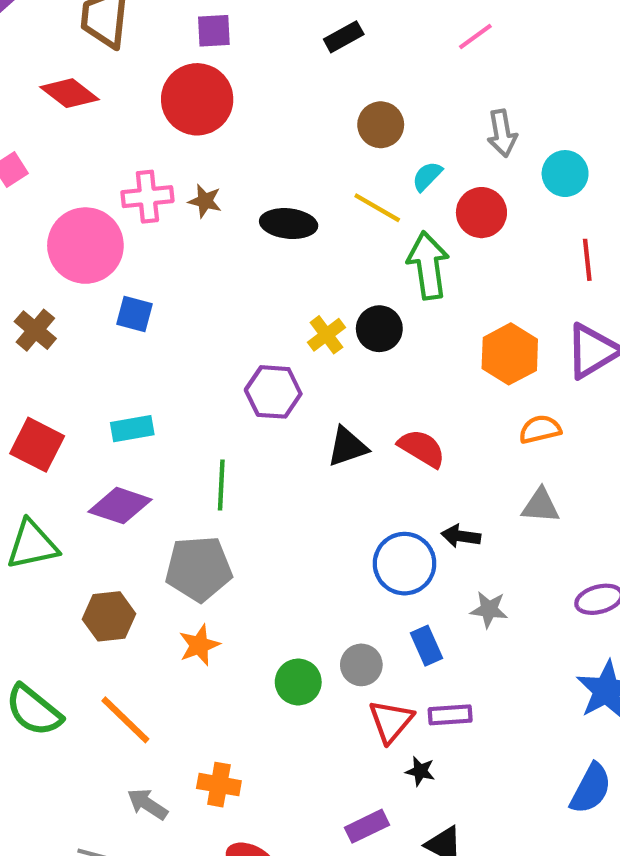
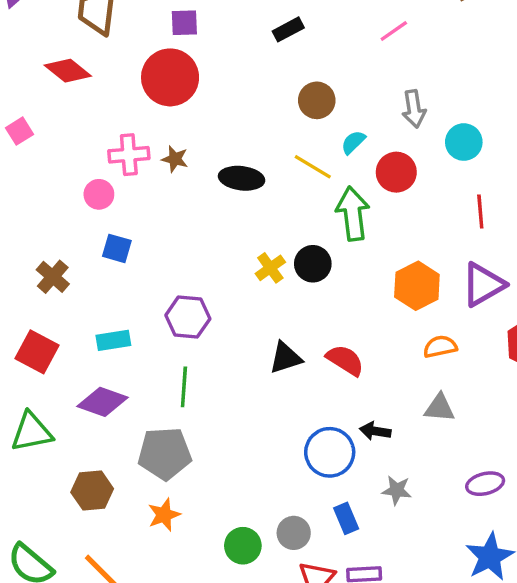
pink circle: (85, 246) -> (99, 194), moved, size x0.5
brown cross: (35, 330) -> (53, 277), moved
purple hexagon: (273, 392) -> (188, 317), moved

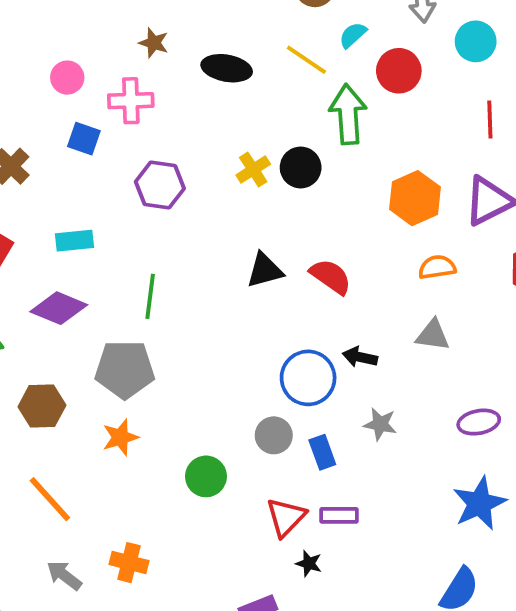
pink cross: (129, 155) -> (131, 101), moved
purple hexagon: (188, 317) -> (160, 185), moved
gray circle: (294, 533) -> (274, 435), moved

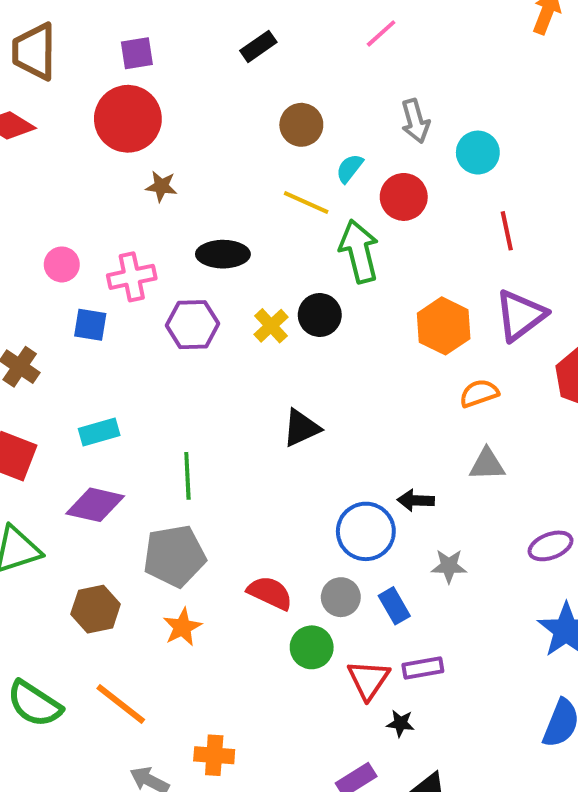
brown star: (154, 43) -> (161, 186), moved
black ellipse: (227, 68) -> (223, 254), moved
purple hexagon: (160, 185) -> (193, 325), moved
red semicircle: (331, 277) -> (270, 593), moved
green circle: (206, 476) -> (312, 647), moved

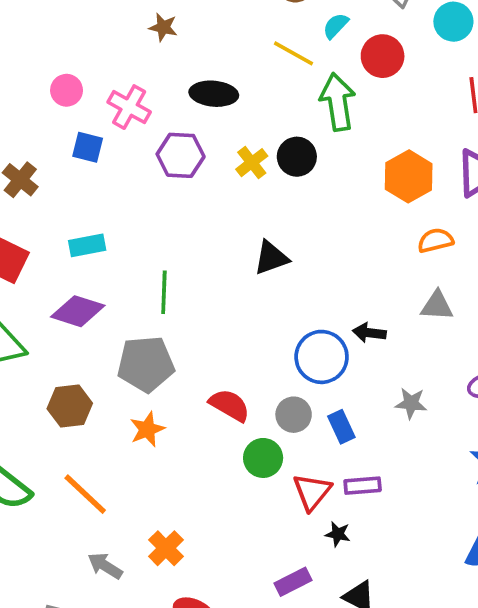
pink cross: (132, 277) -> (129, 107), turned 36
gray star: (449, 566) -> (411, 403), moved
orange cross: (214, 755) -> (166, 548), turned 36

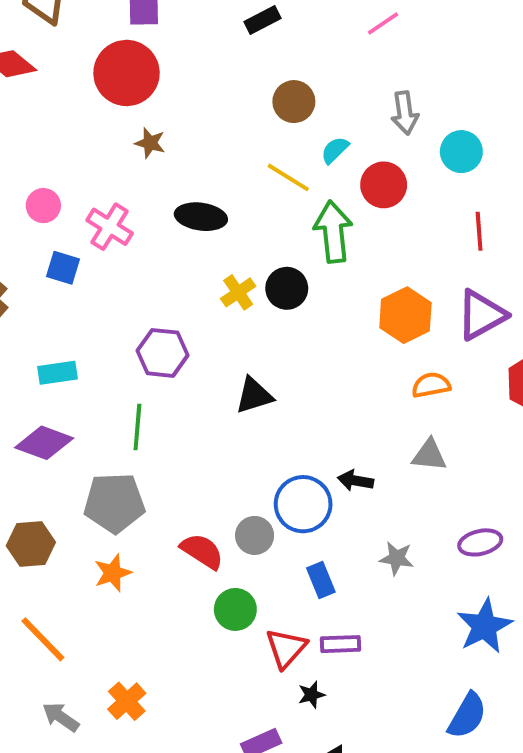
purple hexagon: (181, 155) -> (162, 353), moved
gray circle: (294, 415) -> (255, 535), moved
black star: (338, 534) -> (312, 695), turned -30

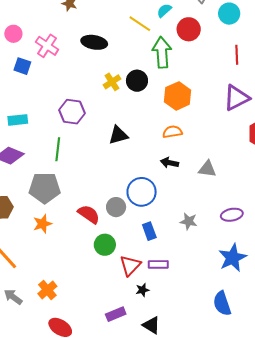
orange hexagon: (405, 315) -> (178, 96), moved
orange semicircle: (431, 385) -> (172, 132), moved
black arrow: (355, 481) -> (169, 163), moved
blue semicircle: (467, 716) -> (222, 303), turned 130

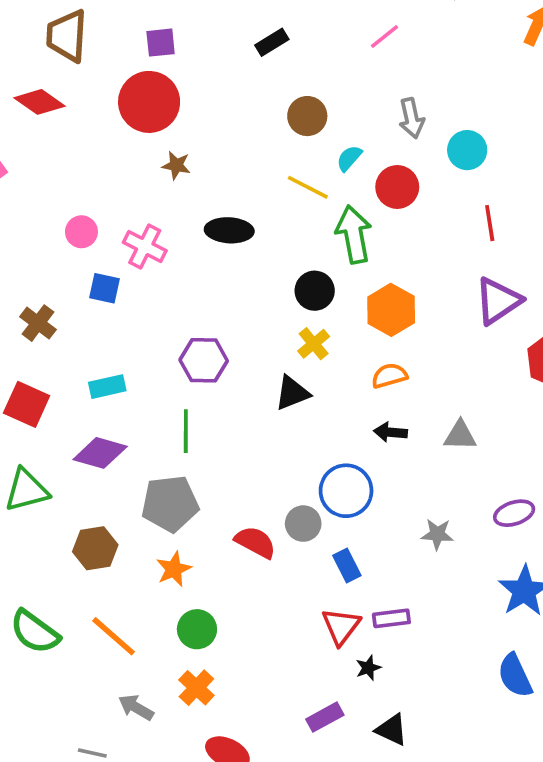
yellow cross: (112, 82) -> (314, 344), moved
blue rectangle: (149, 231) -> (347, 566), moved
green circle: (105, 245) -> (197, 629), moved

